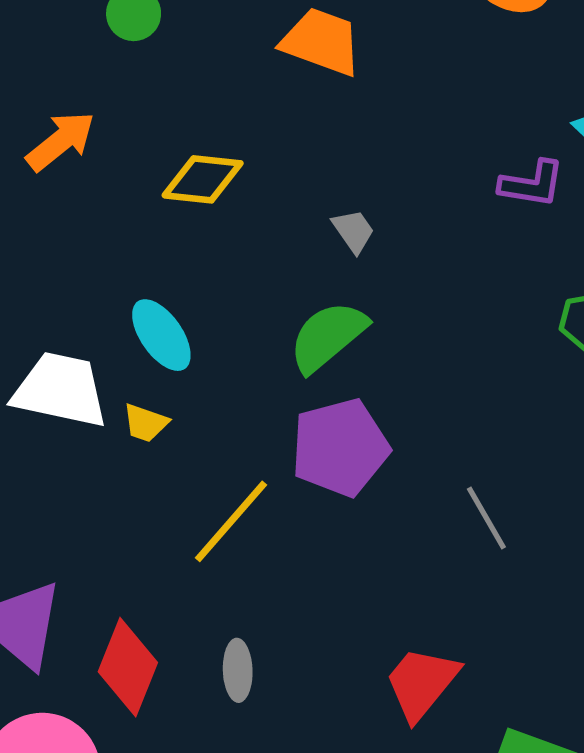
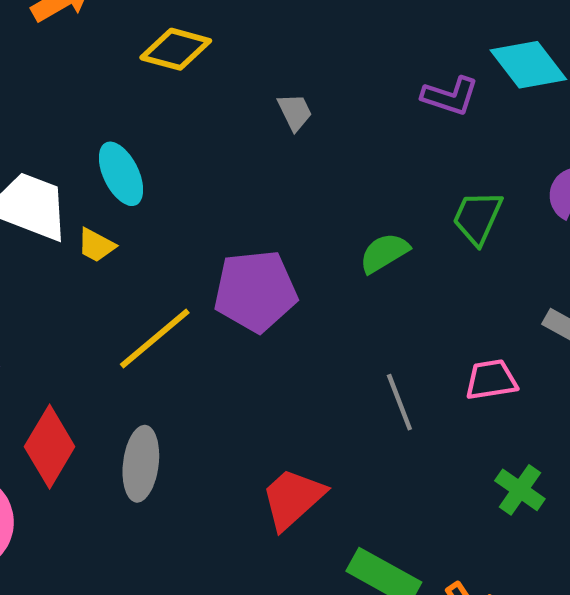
green semicircle: (328, 336) -> (384, 253), moved, size x0.7
gray line: (486, 518) -> (399, 402), moved
gray ellipse: (238, 670) -> (141, 464), size x1.4

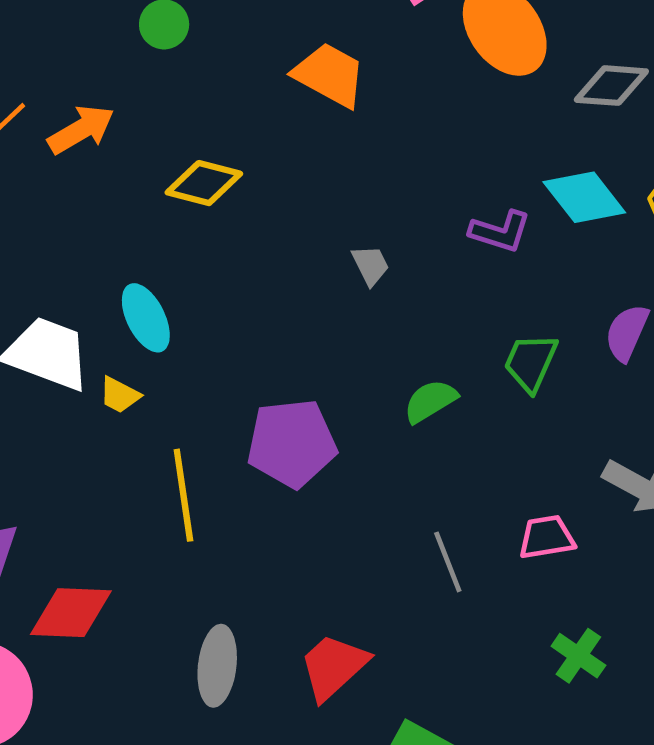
gray trapezoid: (295, 112) -> (370, 265), moved
yellow line: (155, 338) -> (183, 495), turned -58
red diamond: (50, 447) -> (71, 613), turned 62
gray ellipse: (141, 464) -> (217, 666), moved

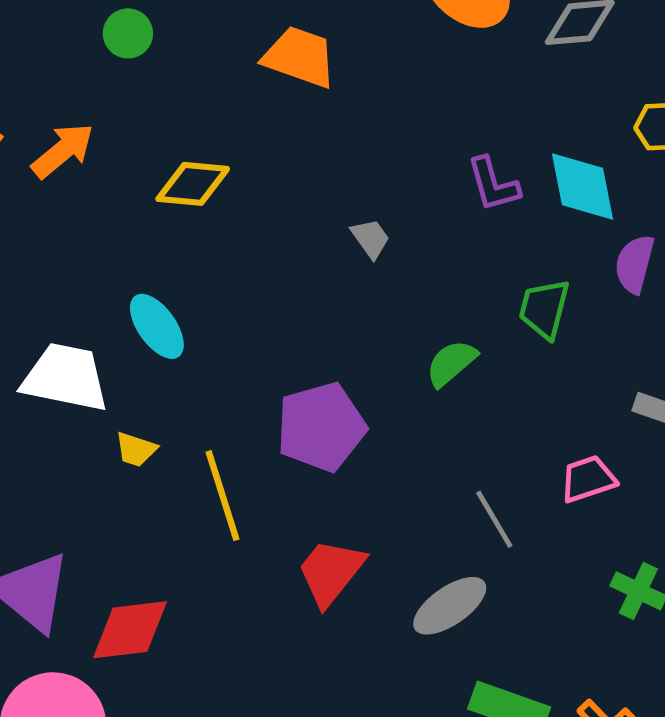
cyan diamond: (584, 197) -> (583, 187), moved, turned 36
purple L-shape: (500, 231) -> (493, 184), turned 66
yellow trapezoid: (120, 395) -> (136, 449), moved
gray ellipse: (217, 666) -> (450, 606), moved, turned 58
red trapezoid: (333, 667) -> (331, 572), moved

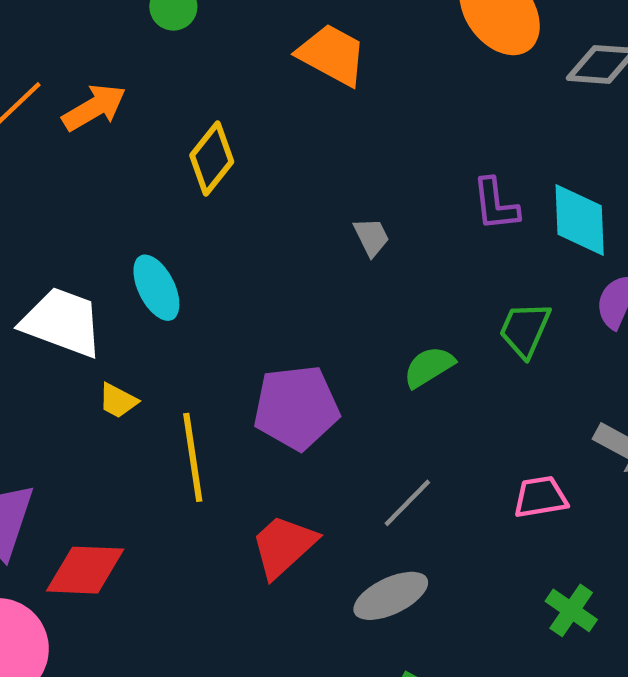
yellow diamond: (193, 184) -> (212, 159), turned -66
gray line: (494, 519) -> (407, 503), moved, turned 66

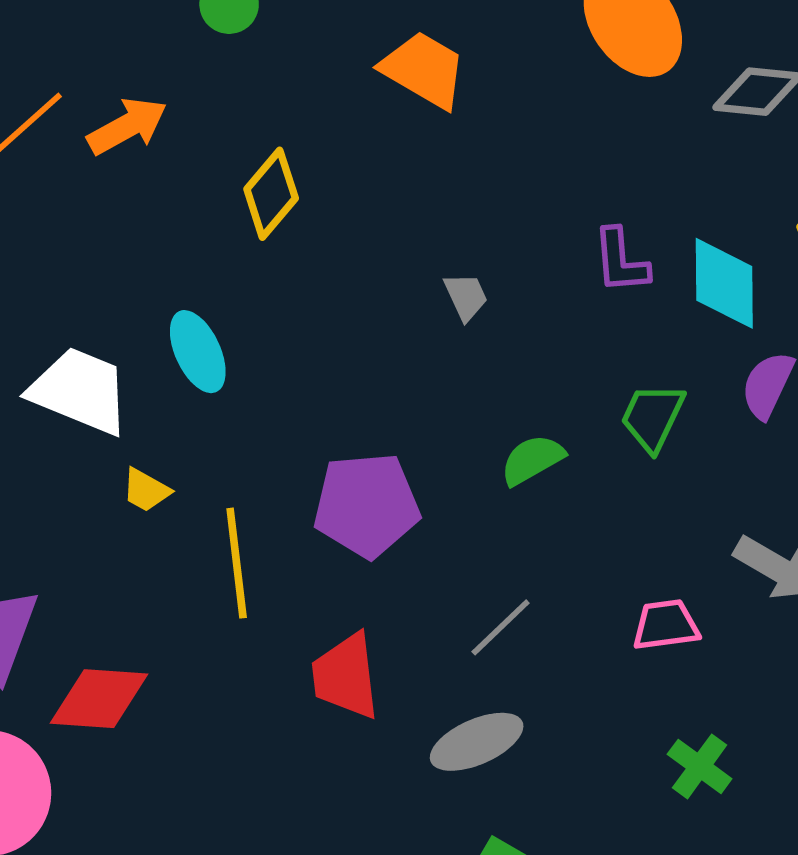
red trapezoid: (284, 546) -> (346, 676), turned -56

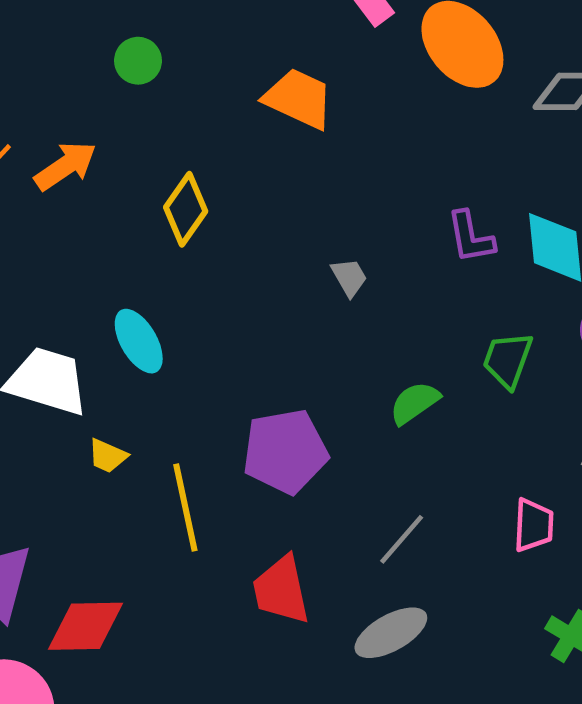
pink trapezoid: (666, 625) -> (534, 525), turned 106

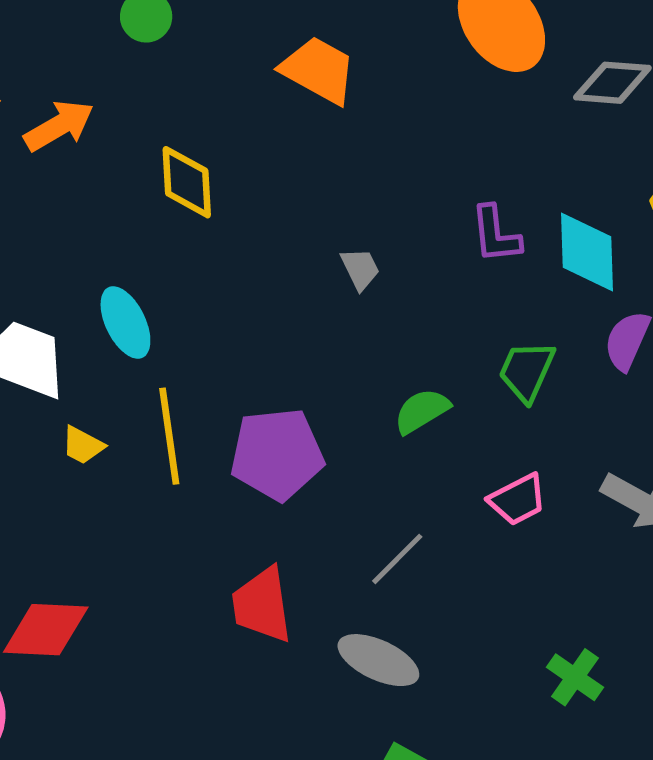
yellow diamond: (186, 209) -> (187, 182), turned -42
yellow line: (185, 508) -> (169, 436), moved
pink trapezoid: (534, 525) -> (518, 500), moved, turned 56
gray ellipse: (391, 633) -> (378, 660), turned 50

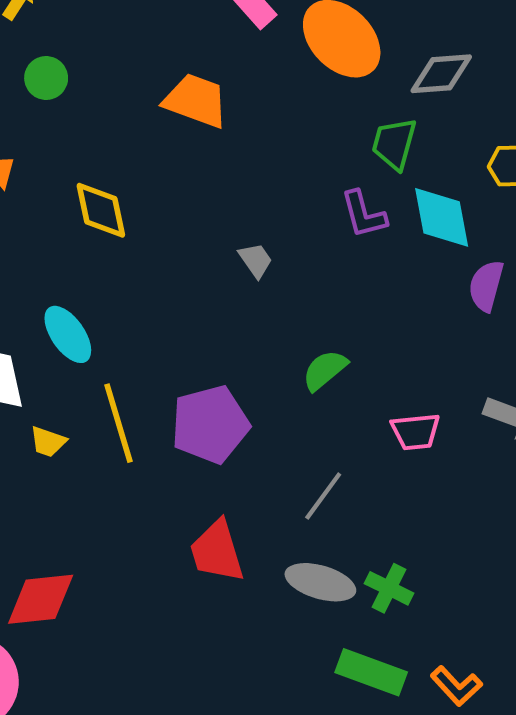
green trapezoid: (527, 371) -> (394, 144), moved
pink trapezoid: (518, 500) -> (416, 432), turned 30
green cross: (575, 677) -> (389, 588), moved

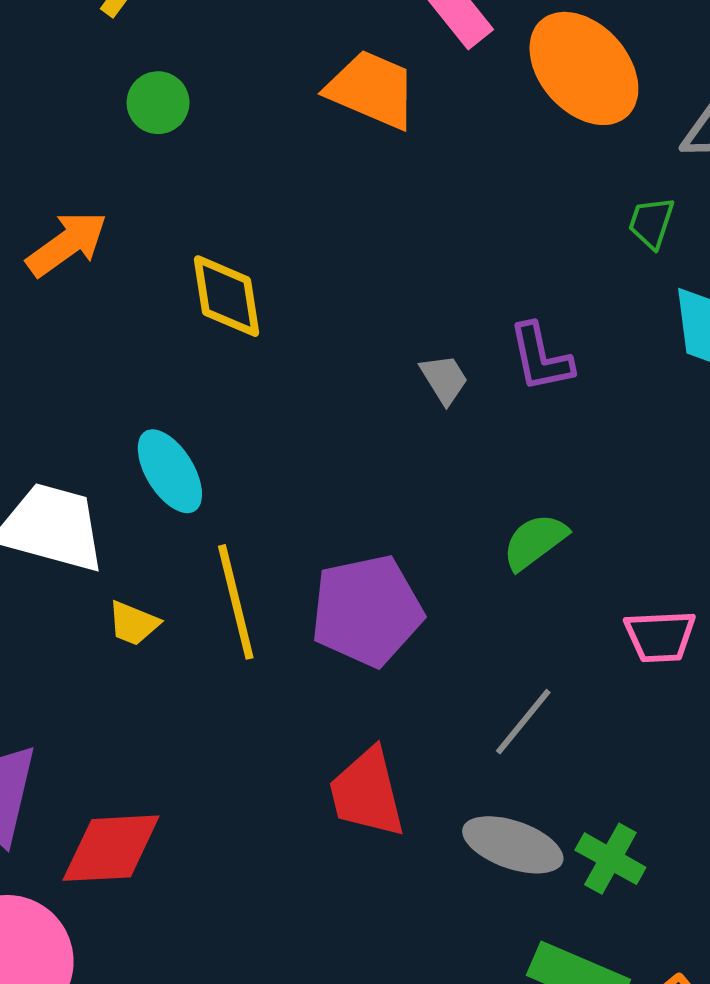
orange trapezoid: (196, 101) -> (372, 89), moved
green trapezoid: (394, 144) -> (651, 223), size x0.7
purple L-shape: (364, 214) -> (541, 358), moved

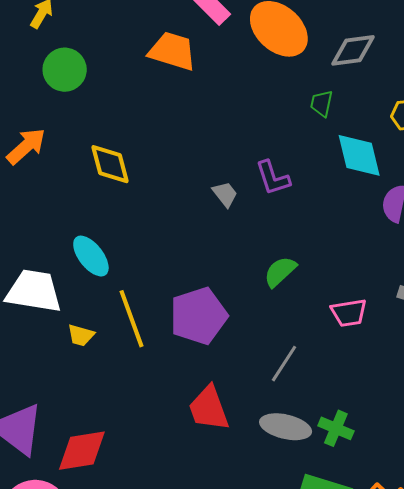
green circle: (158, 103) -> (65, 70), size x1.4

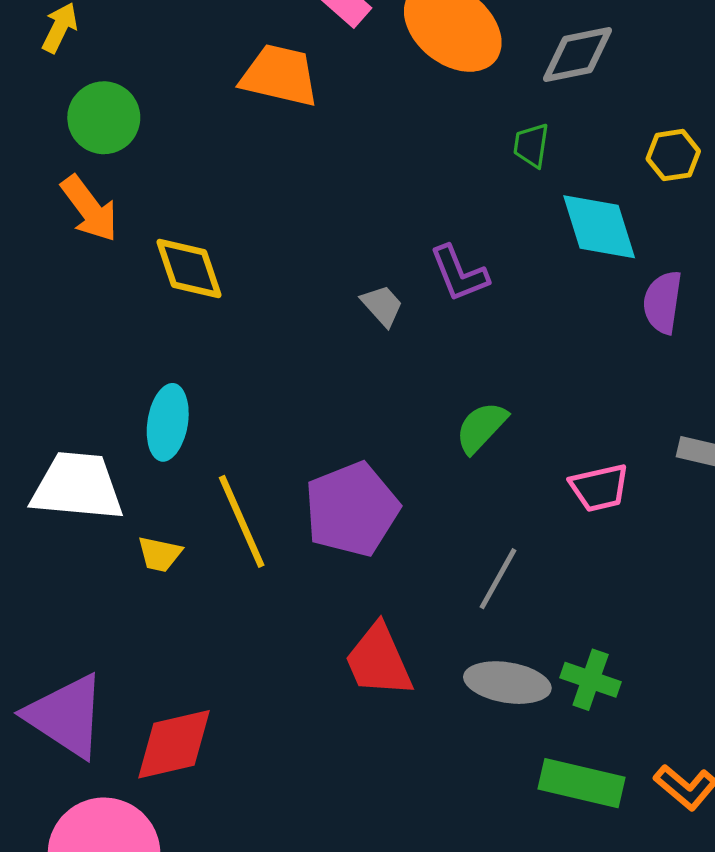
orange arrow: (26, 146) -> (89, 209), moved, turned 99
cyan ellipse: (91, 256) -> (168, 422), turned 51

